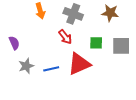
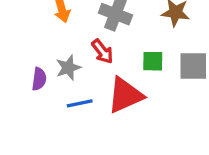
purple semicircle: (14, 43) -> (39, 79), moved, turned 32
gray star: (26, 66) -> (68, 68), moved

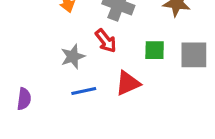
purple semicircle: (39, 79) -> (24, 99), moved
red triangle: (125, 95) -> (128, 83), size x0.7

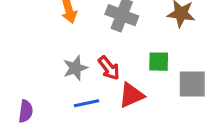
red arrow: (106, 41) -> (109, 68), moved
gray square: (194, 55) -> (192, 84), moved

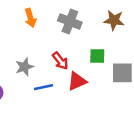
gray star: (75, 68) -> (24, 67), moved

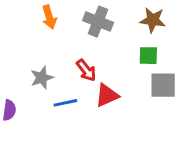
green square: (97, 56) -> (148, 56), moved

